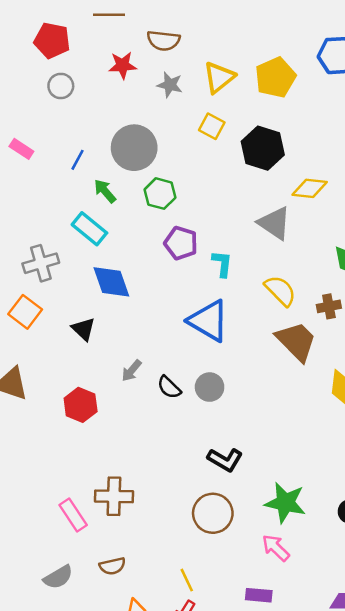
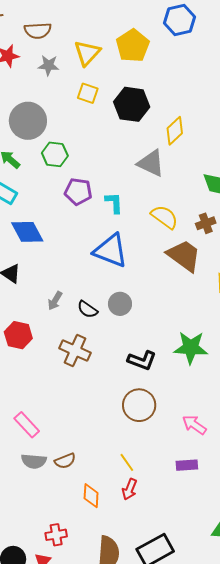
yellow diamond: (310, 188) -> (175, 131), turned -40
brown cross: (114, 496) -> (75, 350), moved, turned 32
green star: (285, 503) -> (191, 348), moved
gray semicircle: (58, 577) -> (34, 461), moved, turned 45

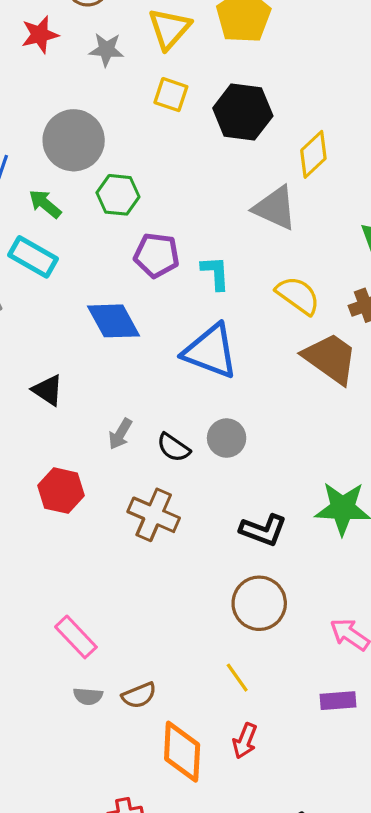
blue diamond: (27, 232) -> (113, 321), moved
gray semicircle: (34, 461) -> (88, 696), size x0.7
yellow line: (127, 462) -> (237, 678), moved
orange diamond: (91, 496) -> (182, 752), size x1.5

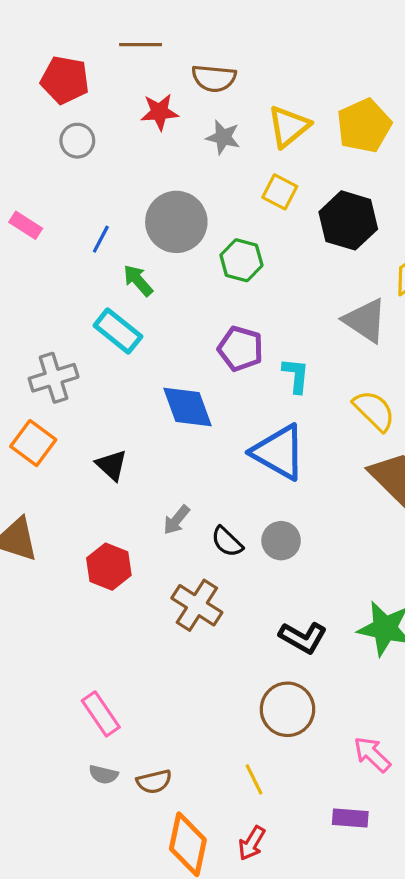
green hexagon: (118, 195) -> (241, 260), moved

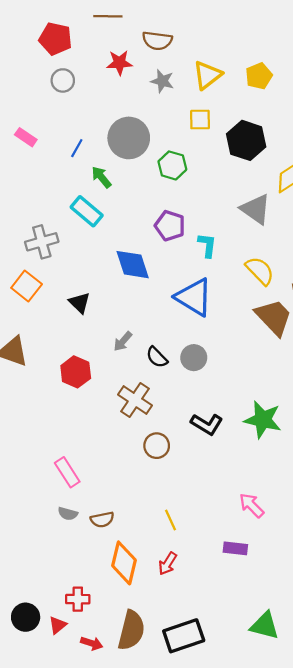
yellow pentagon: (364, 126) -> (259, 76), size x0.7
yellow square: (280, 192) -> (200, 120), turned -30
brown circle: (287, 709) -> (157, 446), moved, size x0.7

